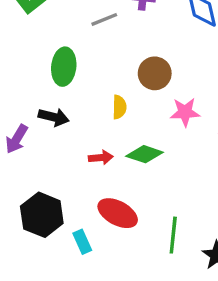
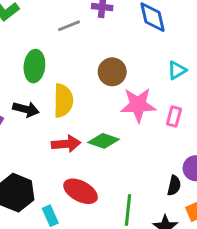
yellow semicircle: (119, 107) -> (63, 101), moved, size x1.6
pink star: (185, 112) -> (138, 105), size x1.4
red arrow: (101, 158) -> (66, 144), size x1.4

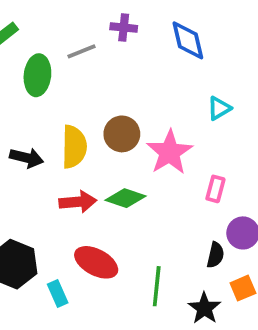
green ellipse: (34, 66) -> (37, 75), moved
brown circle: (112, 72) -> (122, 134), moved
pink star: (138, 105) -> (170, 152), turned -30
pink rectangle: (174, 116) -> (215, 189), moved

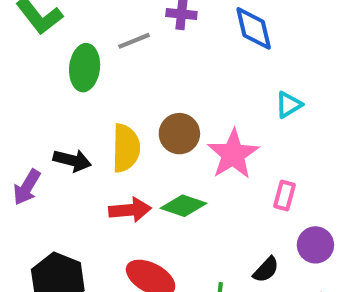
black semicircle: (215, 255) -> (266, 270), moved, turned 30

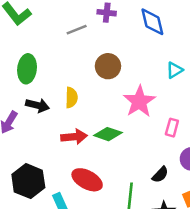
green ellipse: (85, 68) -> (27, 69), moved
brown circle: (179, 134) -> (108, 66), moved
yellow semicircle: (126, 148) -> (71, 98), size x0.7

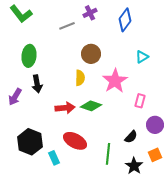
purple cross: (107, 13) -> (90, 13), turned -32
blue diamond: (152, 22) -> (125, 20), turned 50
yellow semicircle: (71, 98) -> (80, 78), moved
black arrow: (37, 105) -> (37, 84), turned 66

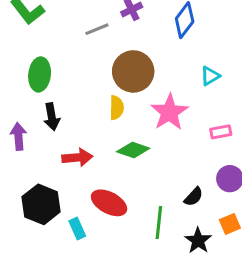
brown circle: (91, 54) -> (133, 71), size x1.4
purple arrow: (15, 97) -> (18, 136), turned 144
pink rectangle: (140, 101) -> (221, 132), moved, turned 64
red arrow: (65, 108) -> (77, 158), moved

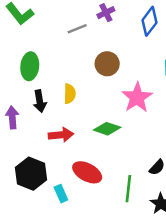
brown circle: (133, 71) -> (107, 64), size x0.7
yellow semicircle: (117, 108) -> (70, 94), moved

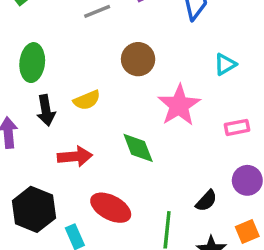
yellow semicircle: (70, 94) -> (87, 100), turned 66
green diamond: (107, 129) -> (138, 148), turned 50

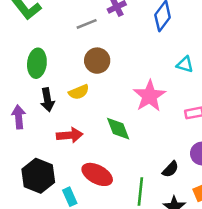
brown circle: (138, 59) -> (97, 61), moved
cyan triangle: (225, 64) -> (185, 65), turned 48

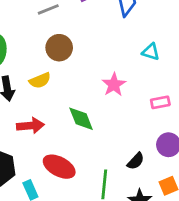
pink star: (149, 96) -> (114, 85), size x0.7

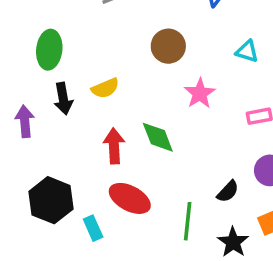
brown circle: (59, 48) -> (168, 46), moved
red arrow: (30, 126) -> (114, 146), moved, turned -88

